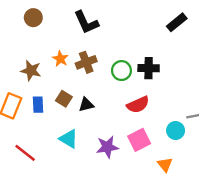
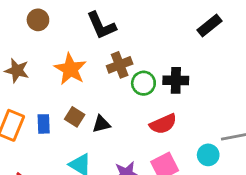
orange star: (60, 59) -> (70, 69), size x1.6
brown cross: (86, 62) -> (120, 65), moved
brown star: (31, 71) -> (17, 71), moved

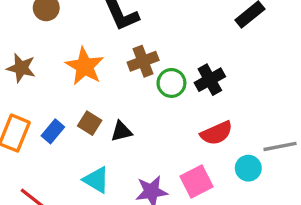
black cross: (176, 80) -> (210, 80), turned -30
blue rectangle: (44, 124) -> (53, 131), turned 42
red semicircle: (163, 124) -> (217, 133), moved

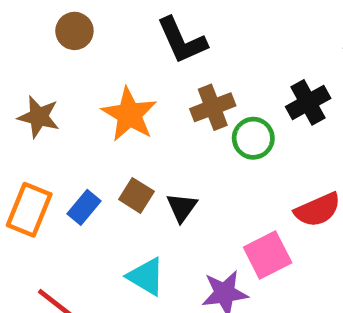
black cross: (210, 80) -> (308, 102), moved
black triangle: (121, 131) -> (182, 207), turned -40
pink square: (197, 182) -> (268, 255), moved

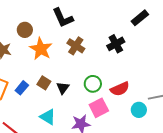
brown circle: (74, 31) -> (25, 30), moved
brown cross: (213, 107) -> (76, 46), turned -36
green circle: (253, 138) -> (93, 84), moved

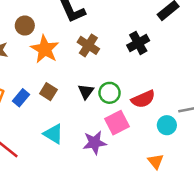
black triangle: (63, 88) -> (86, 92), moved

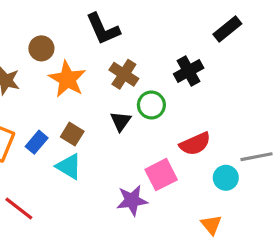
black triangle: (86, 92) -> (121, 121), moved
green circle: (110, 93) -> (151, 105), moved
cyan triangle: (53, 134) -> (69, 166), moved

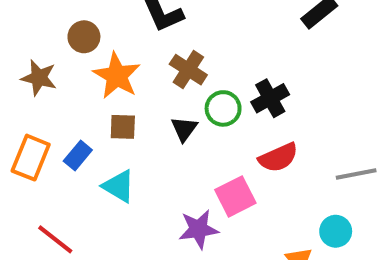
black cross: (189, 71) -> (270, 98), moved
brown square: (72, 134) -> (123, 127), moved, turned -30
cyan circle: (226, 178) -> (336, 231), moved

